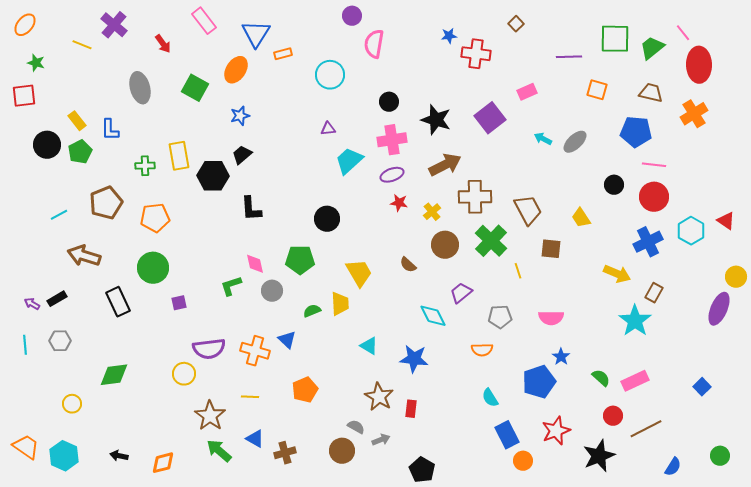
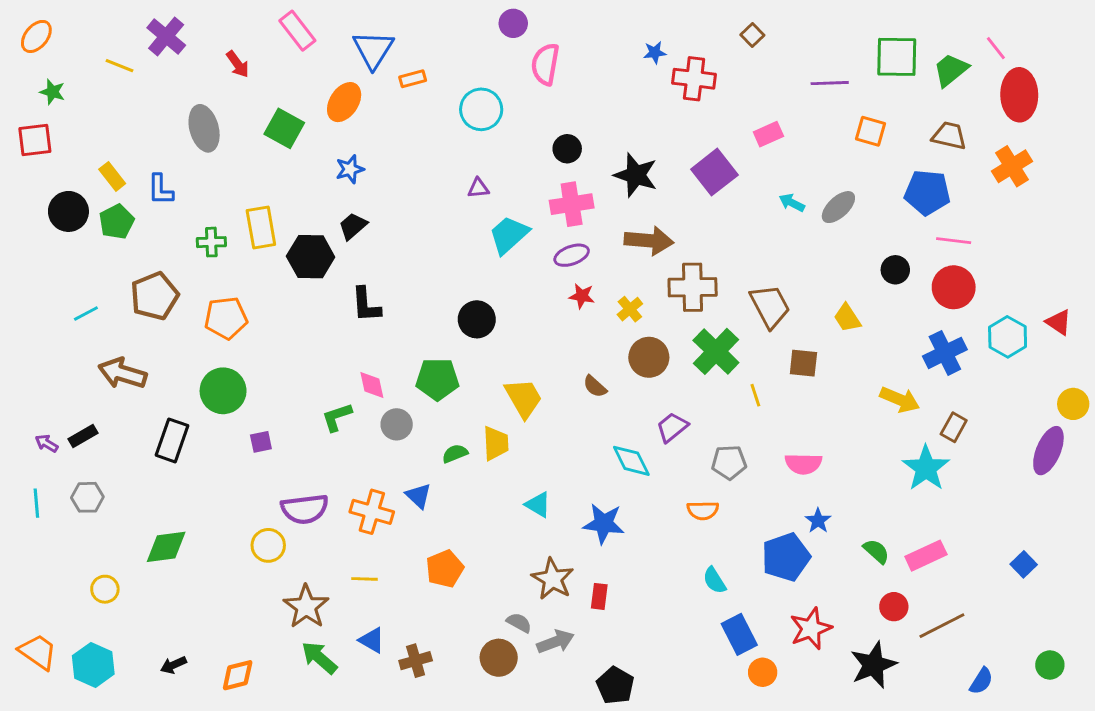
brown arrow: (445, 165) -> (649, 241), turned 32
black rectangle: (118, 302) -> (172, 440), turned 44
gray arrow: (381, 440) -> (556, 642), size x1.4
black arrow: (119, 456) -> (173, 665), turned -36

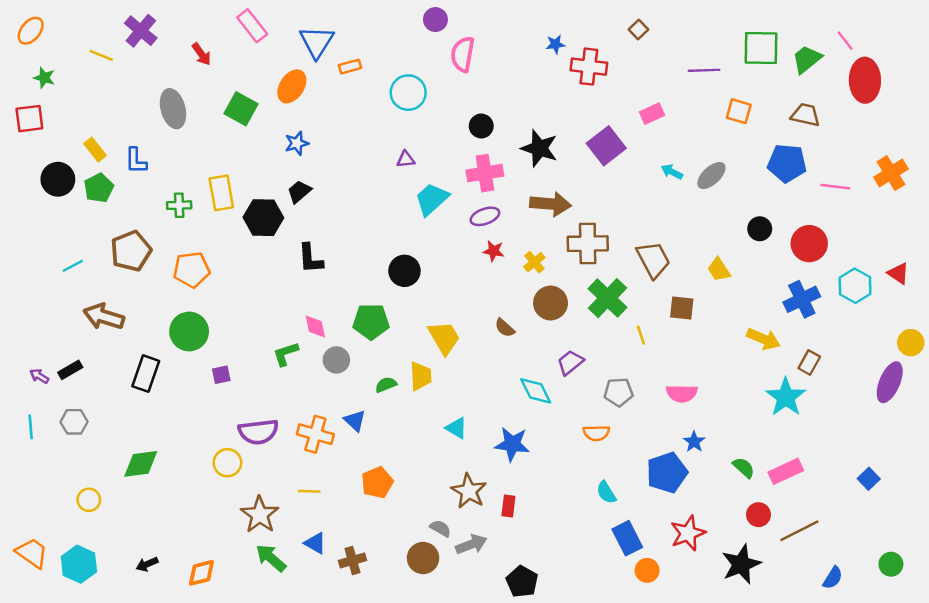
orange cross: (1012, 166) -> (891, 173), moved
pink line: (954, 241) -> (835, 187), moved

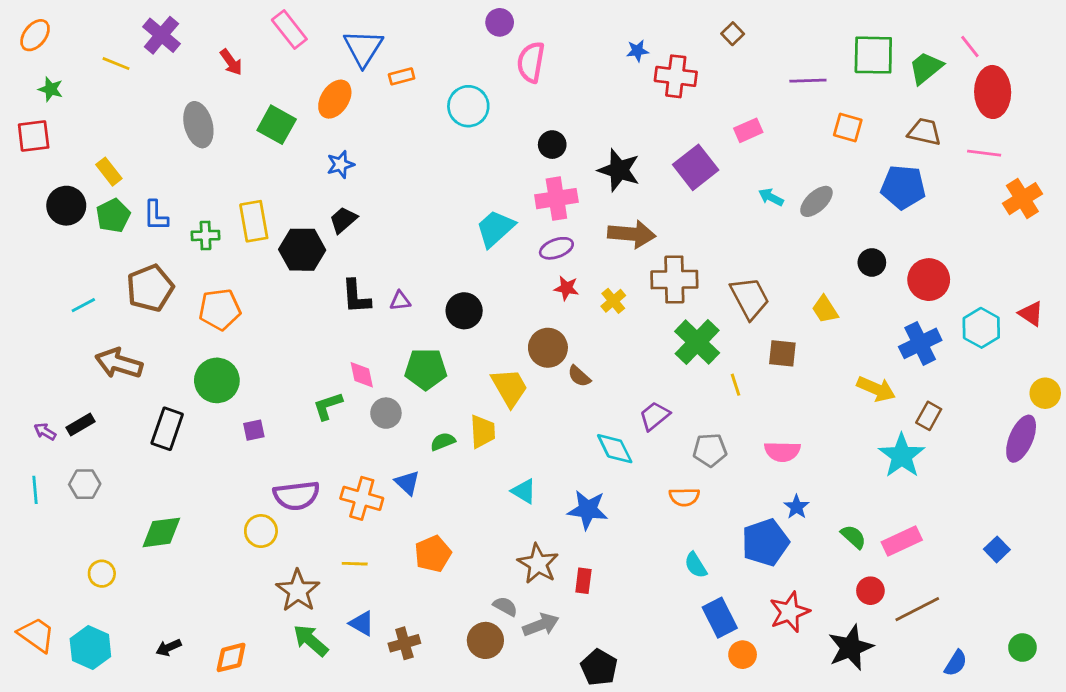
purple triangle: (406, 159) -> (400, 301), moved
blue L-shape: (136, 161) -> (156, 216), moved
pink line: (835, 187) -> (984, 153), moved
brown circle: (551, 303) -> (548, 348), moved

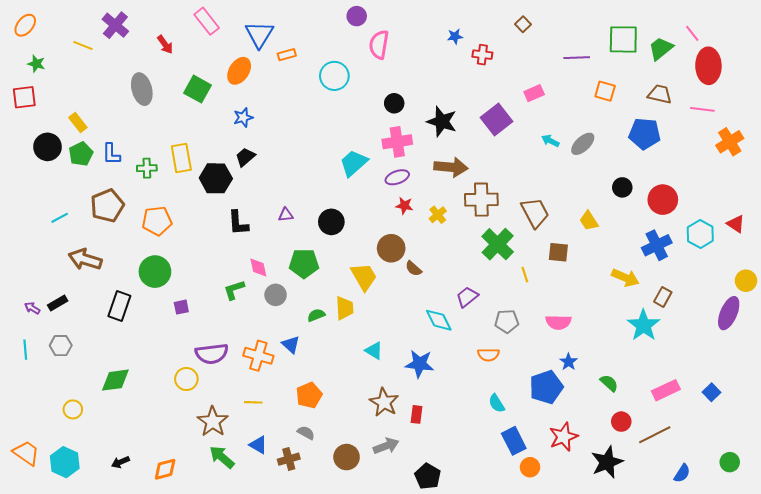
red cross: (676, 76) -> (482, 55), size x0.7
black L-shape: (356, 297) -> (238, 223), moved
pink rectangle: (902, 541) -> (666, 390), moved
gray semicircle: (505, 606) -> (306, 433), moved

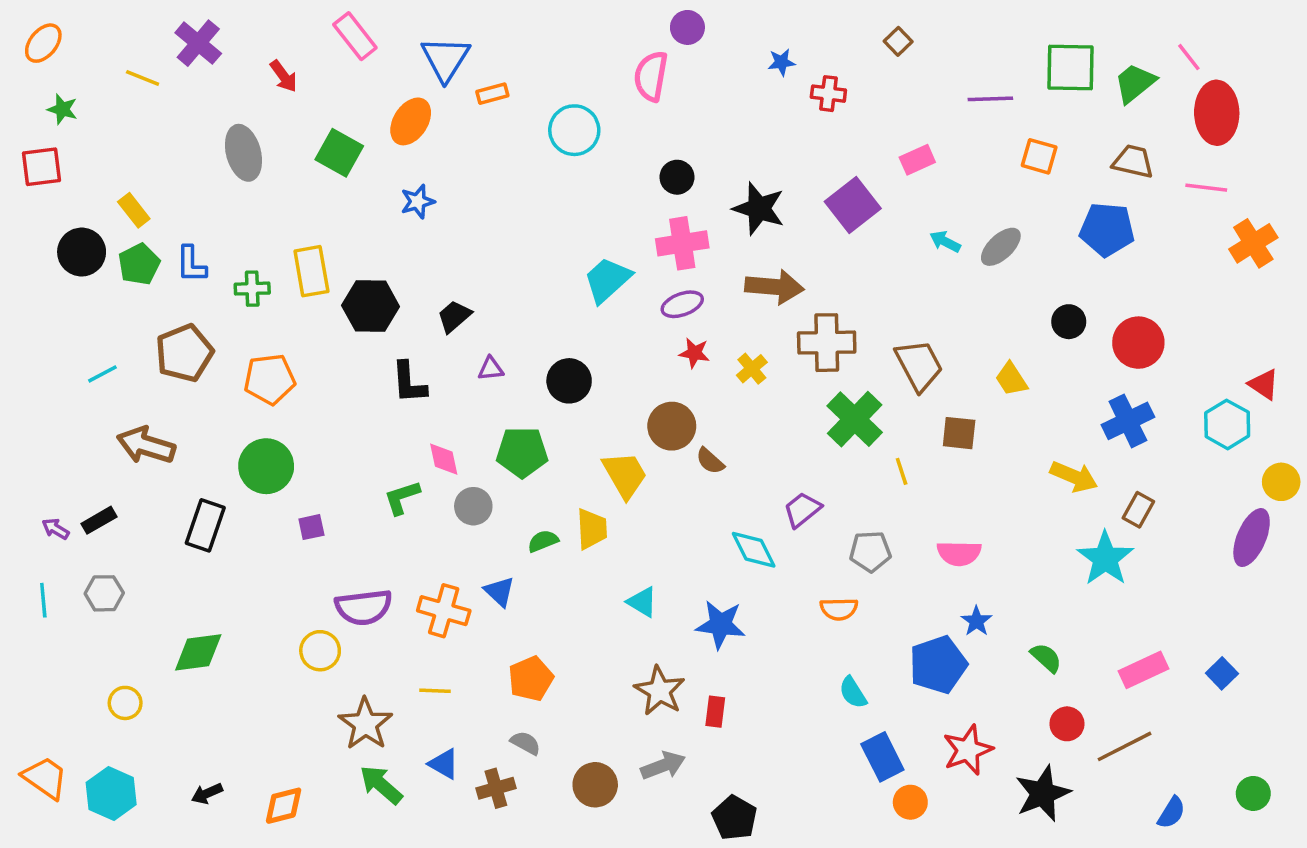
purple circle: (357, 16) -> (687, 27), moved
black trapezoid: (245, 157) -> (454, 316), moved
cyan hexagon: (700, 234) -> (1227, 424), moved

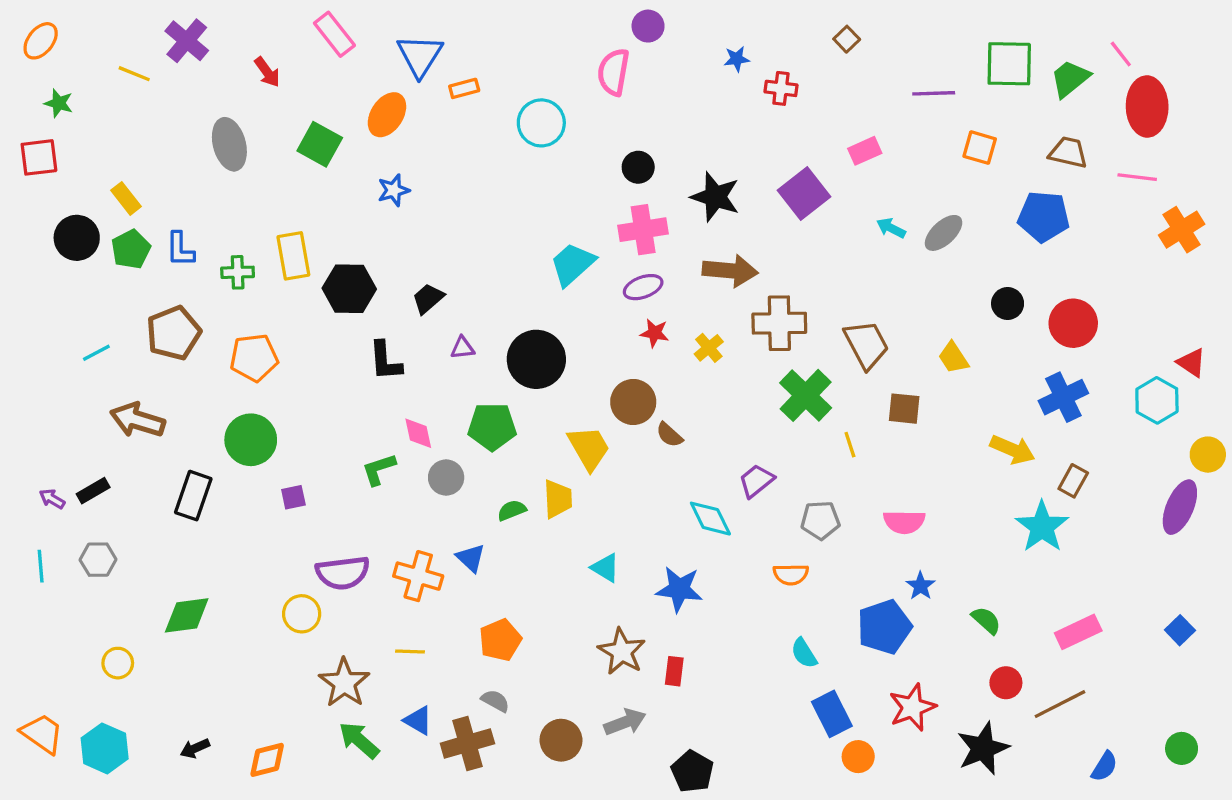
black circle: (569, 381) -> (536, 359), size x1.4
blue square: (1222, 673) -> (1180, 630), moved
brown cross: (496, 788) -> (467, 743), size x1.4

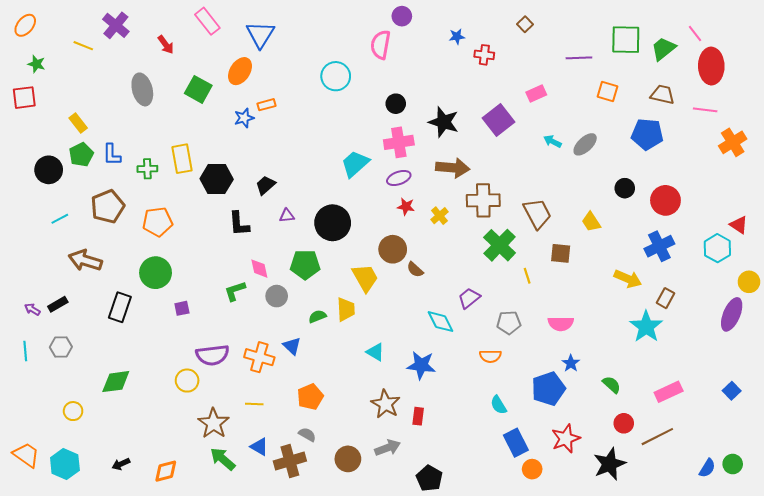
orange rectangle: (464, 88) -> (266, 105), moved
black circle: (77, 238) -> (49, 170), moved
blue semicircle: (1104, 766) -> (707, 468), moved

